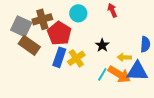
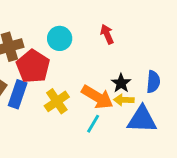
black star: (102, 45) -> (121, 83), moved
blue rectangle: (59, 57) -> (18, 94), moved
orange arrow: (119, 74) -> (97, 97), moved

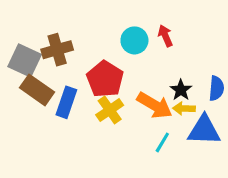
cyan circle: (60, 38) -> (134, 40), moved
red pentagon: (33, 66) -> (105, 79), moved
cyan line: (93, 124) -> (162, 142), moved

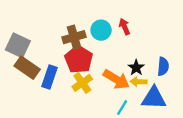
brown cross: (57, 50) -> (74, 37), moved

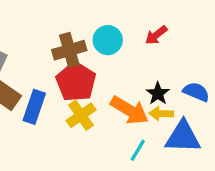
red arrow: (124, 27) -> (156, 35), moved, turned -105
blue semicircle: (163, 66) -> (196, 92), turned -72

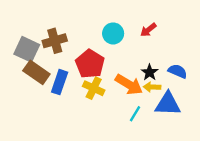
brown cross: (69, 50) -> (55, 41), moved
yellow cross: (81, 115) -> (94, 88), turned -30

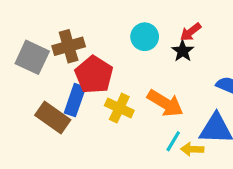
red pentagon: (90, 64) -> (94, 75), moved
brown rectangle: (36, 72) -> (53, 118), moved
black star: (150, 72) -> (183, 51), moved
yellow arrow: (152, 87) -> (192, 149), moved

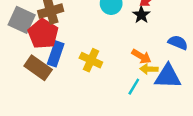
red pentagon: (94, 75) -> (43, 34), moved
orange arrow: (165, 103) -> (141, 56), moved, size x0.7
yellow arrow: (192, 149) -> (149, 69), moved

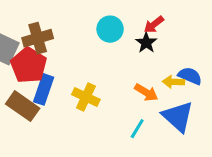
yellow arrow: (149, 69) -> (173, 82), moved
blue triangle: (168, 77) -> (178, 117), turned 40

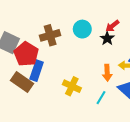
brown cross: (38, 38) -> (50, 35), moved
orange arrow: (146, 92) -> (107, 73), turned 56
yellow cross: (86, 97) -> (72, 86), moved

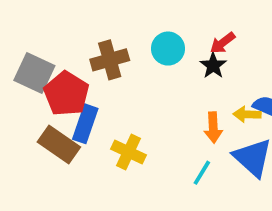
yellow cross: (72, 86) -> (129, 152), moved

